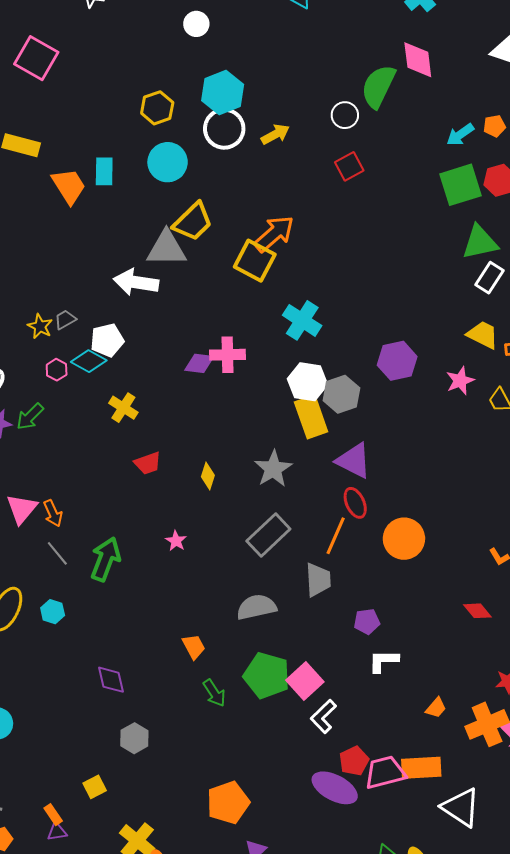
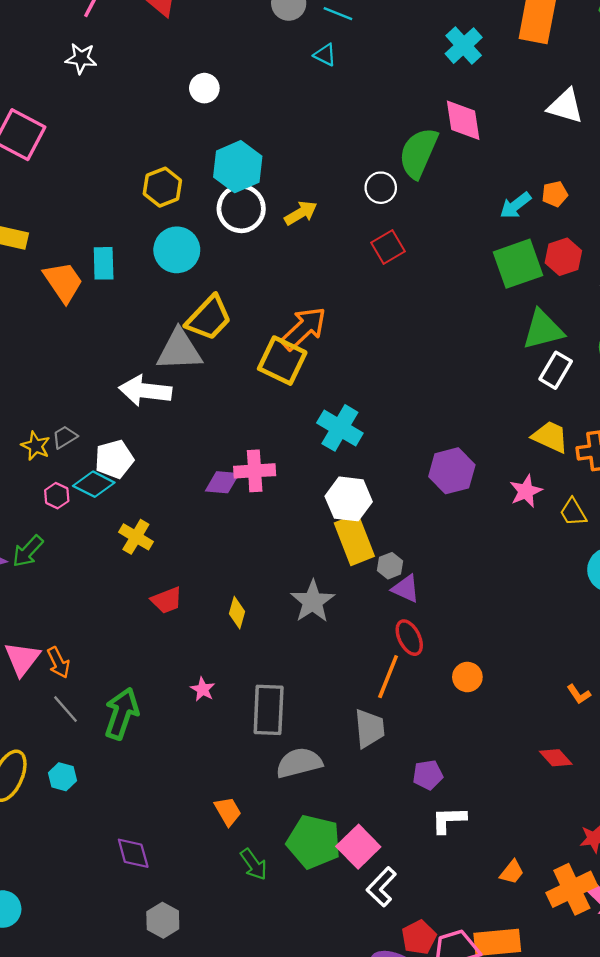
gray hexagon: (341, 394) -> (390, 566), moved, size x0.6
purple triangle: (354, 461) -> (406, 589), size x0.7
gray rectangle: (268, 535) -> (269, 710), moved, turned -42
orange circle: (404, 539) -> (467, 677), size x0.6

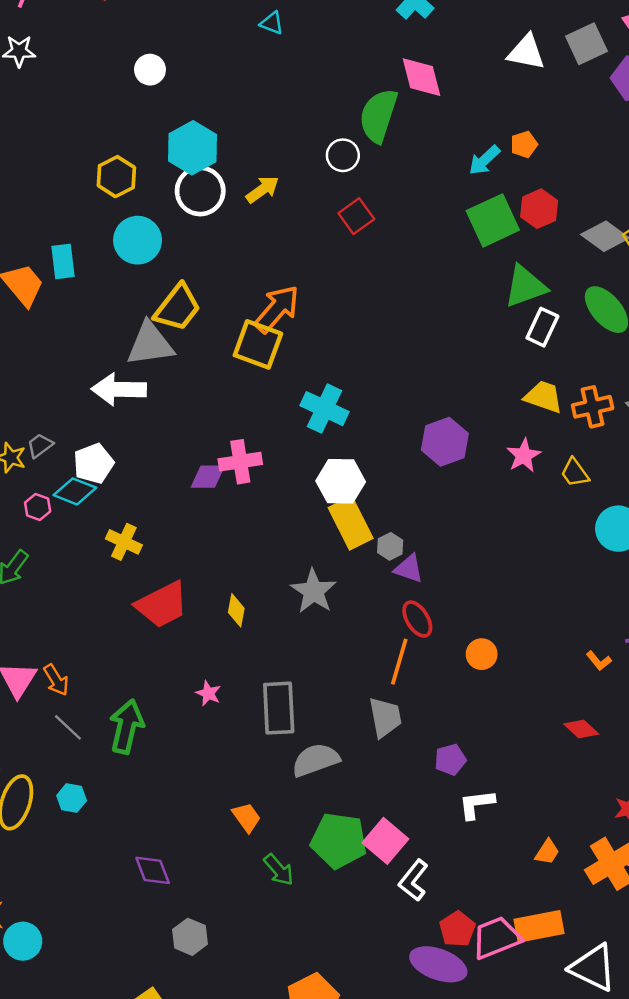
red trapezoid: (167, 600) -> (162, 605), size x1.6

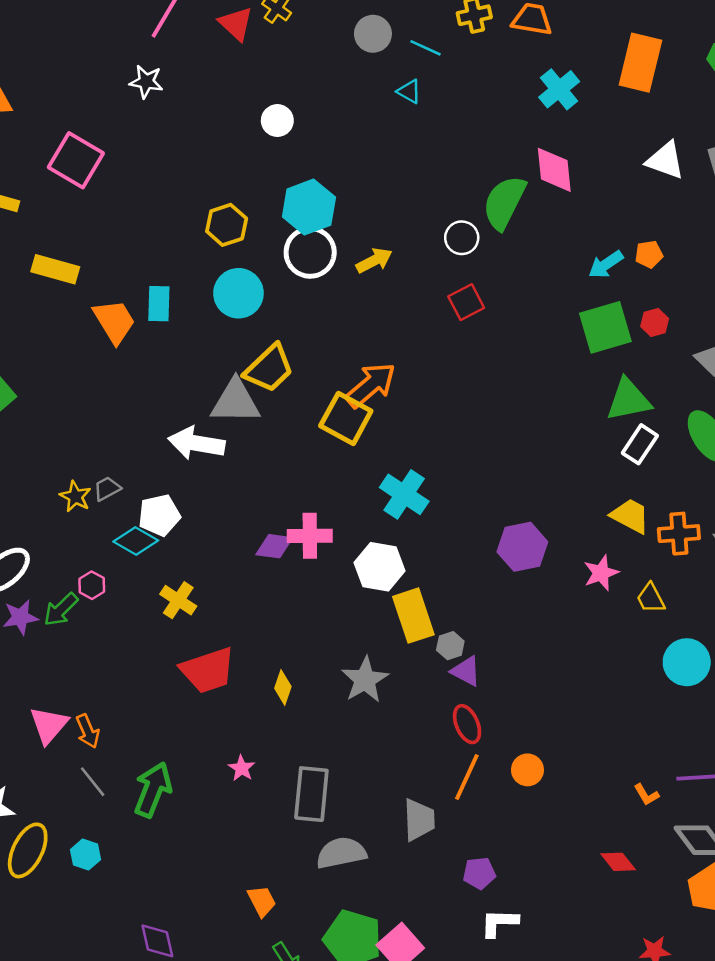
red hexagon: (539, 209) -> (655, 323), size x0.7
white hexagon: (341, 481) -> (379, 567), moved
pink hexagon: (38, 507) -> (92, 585), moved
orange line: (399, 662) -> (467, 777), moved

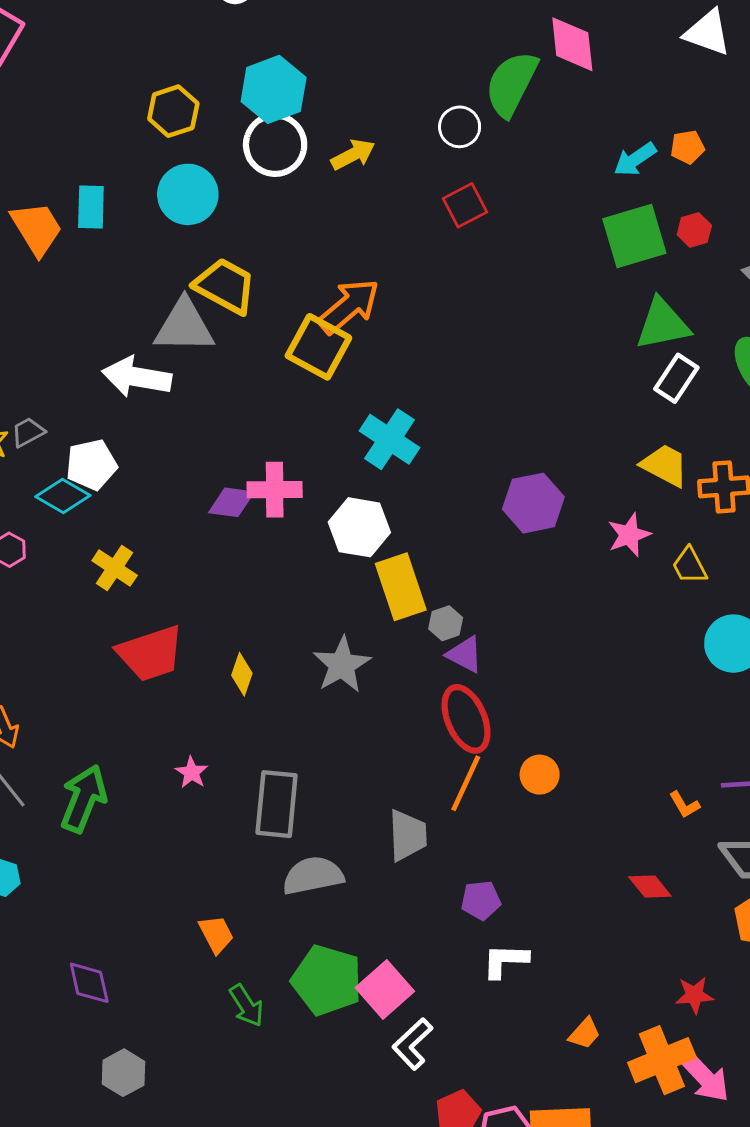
yellow trapezoid: (269, 368) -> (225, 286), turned -108
red ellipse: (467, 724) -> (466, 719), size x1.4

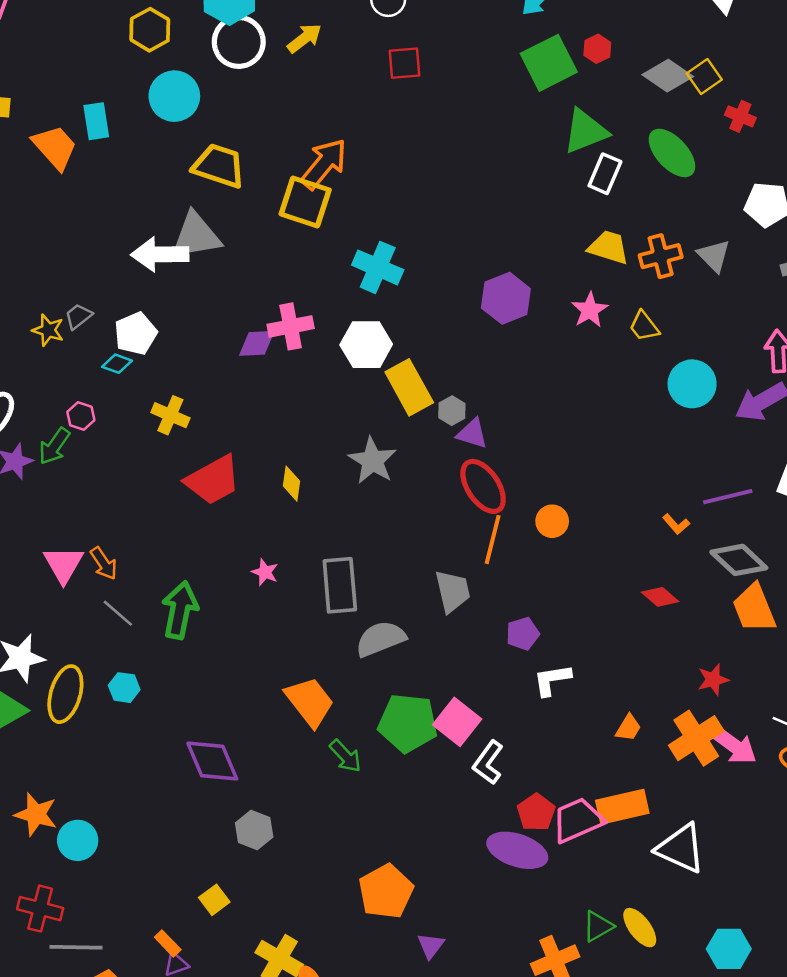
red square: (465, 205) -> (405, 63), turned 33
gray triangle: (184, 326) -> (196, 236), moved
cyan diamond: (63, 496) -> (117, 364), size x0.7
orange trapezoid: (216, 934) -> (310, 702), size x1.6
purple diamond: (89, 983) -> (212, 761), size x1.4

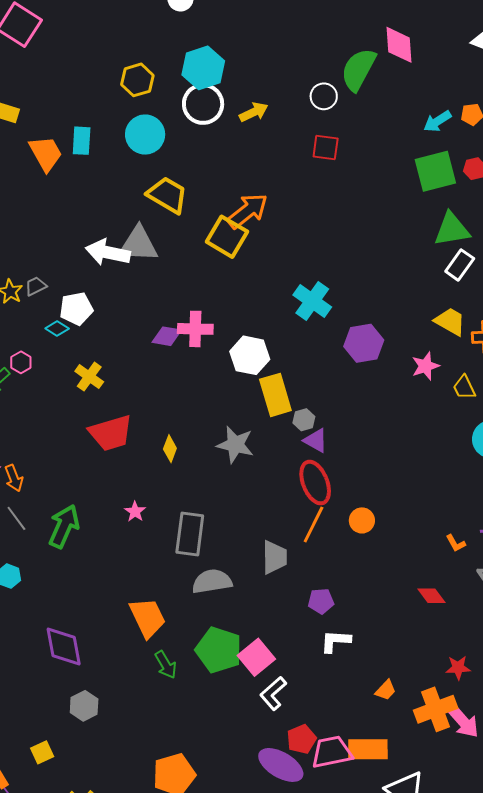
cyan cross: (378, 267) -> (312, 301), moved
gray star: (372, 461) -> (235, 445), turned -30

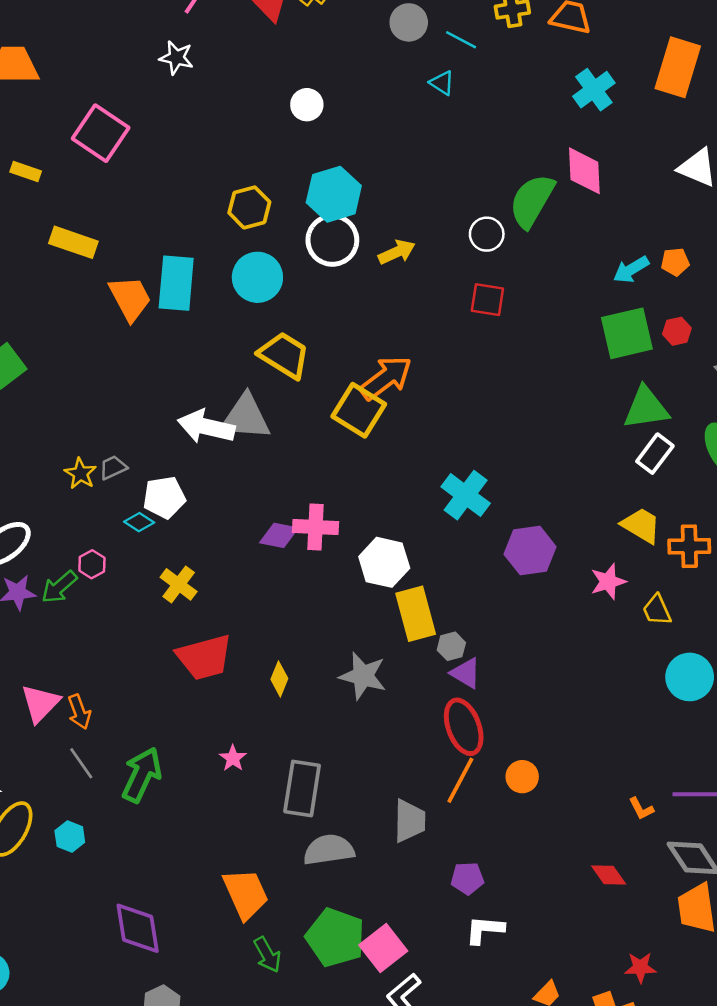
cyan rectangle: (82, 141) -> (176, 283), size x1.5

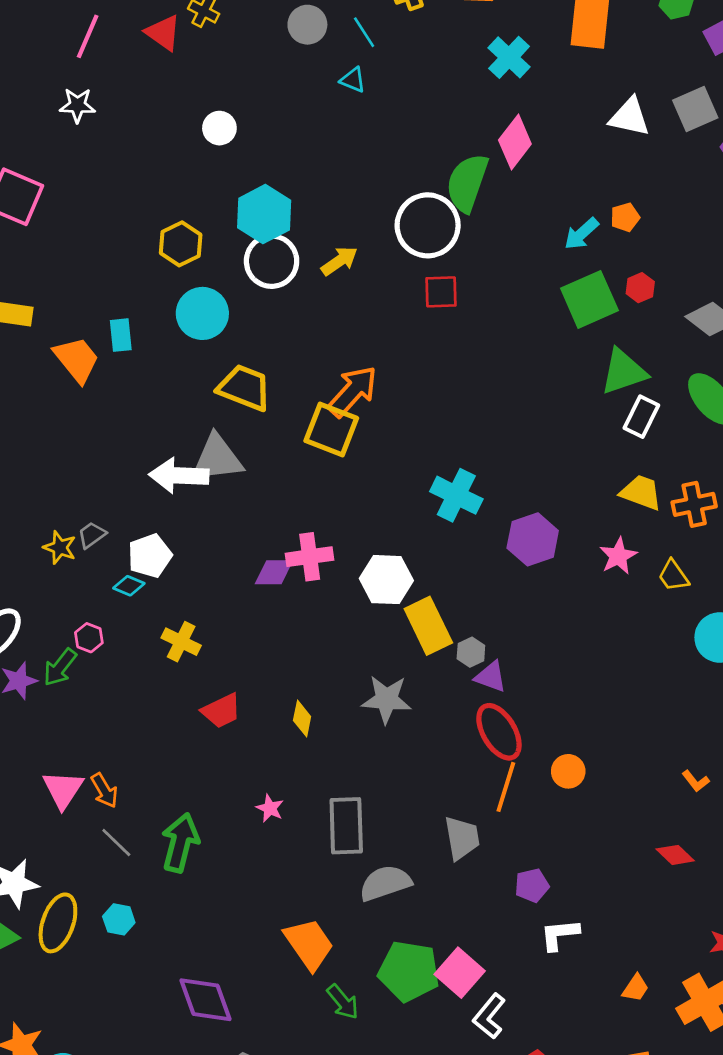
cyan line: (461, 40) -> (364, 32), turned 40
pink diamond: (584, 171) -> (515, 142), turned 51
white circle: (487, 234) -> (428, 225), size x1.8
cyan rectangle: (176, 283) -> (121, 335), size x0.6
red trapezoid: (204, 657) -> (221, 711), size x0.7

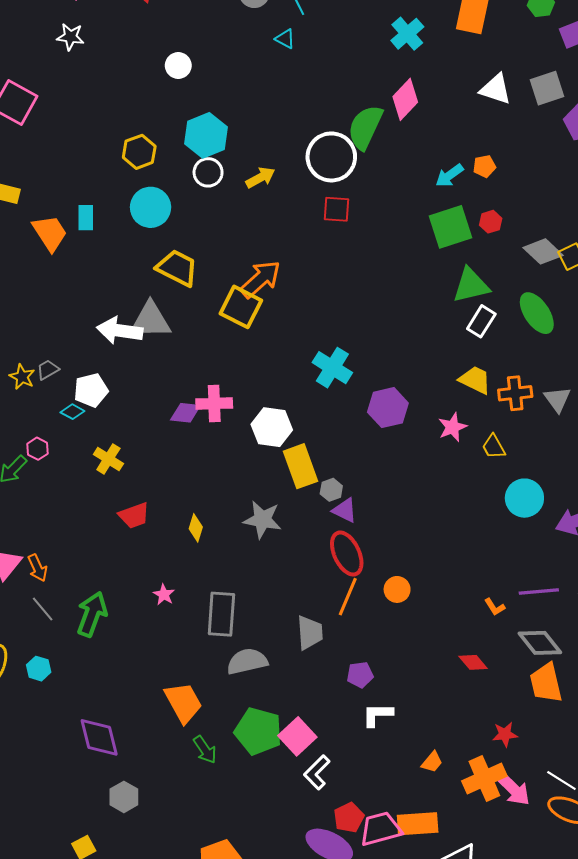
white circle: (272, 261) -> (208, 172), size x0.7

